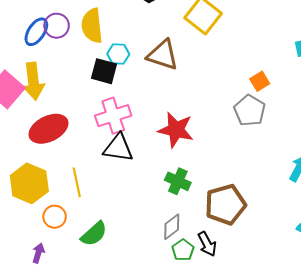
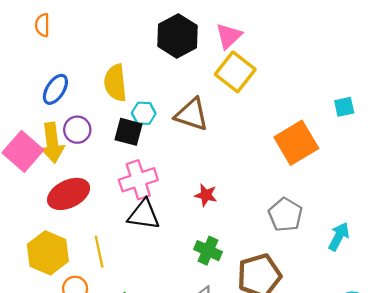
purple circle: (57, 26) -> (77, 130), moved
orange square: (260, 81) -> (296, 143), size x2.0
gray pentagon: (250, 111) -> (285, 215), moved
red star: (176, 130) -> (206, 195), size x0.6

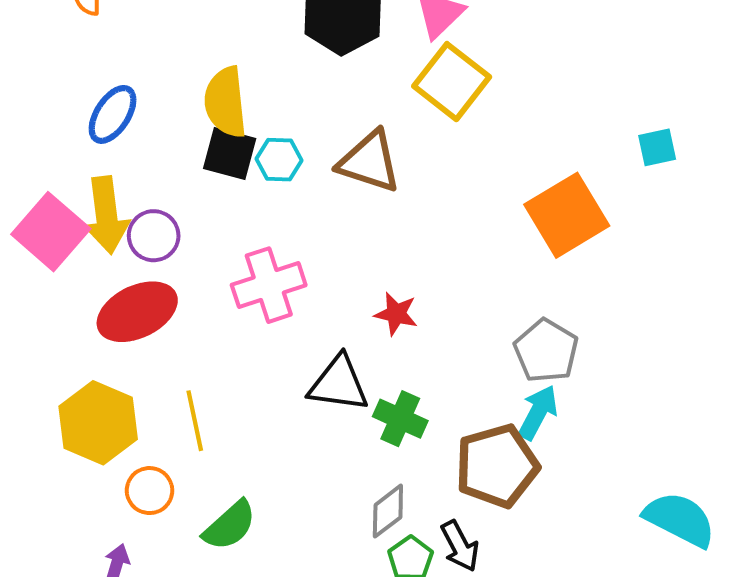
purple circle: (77, 130) -> (154, 236), moved
black square: (128, 132) -> (230, 153), moved
black triangle: (144, 215) -> (339, 384), moved
cyan arrow: (339, 236) -> (538, 412), moved

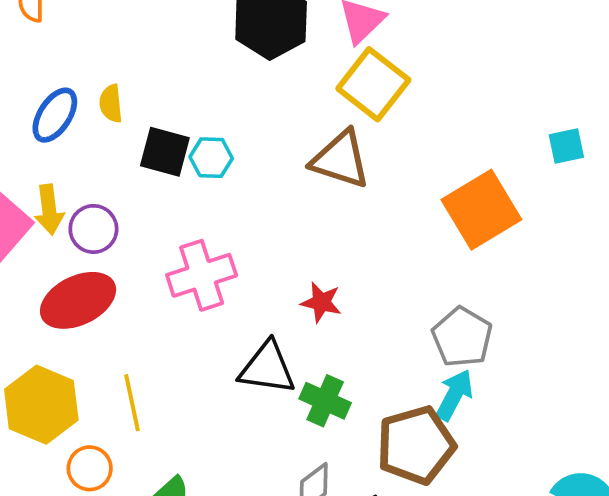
yellow semicircle: (226, 102) -> (111, 104), moved, size x0.6
brown triangle: (369, 162) -> (341, 159), moved
yellow arrow: (106, 215) -> (49, 210), size x0.7

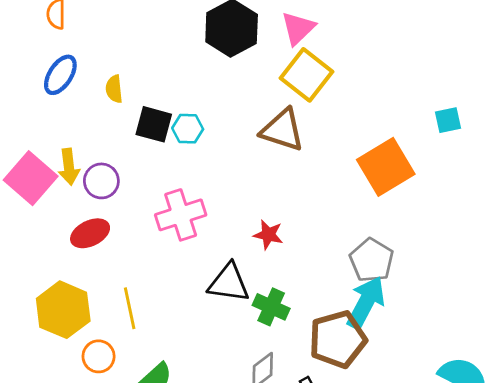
blue ellipse: (55, 115) -> (60, 75), moved
red ellipse: (78, 300) -> (90, 233), size x0.7
cyan arrow: (454, 395) -> (366, 303), size x1.4

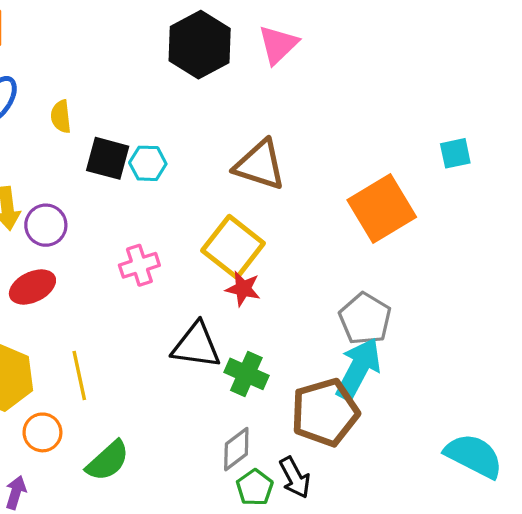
yellow square: (307, 75) -> (233, 247), moved
pink cross: (181, 215) -> (139, 265), size x0.7

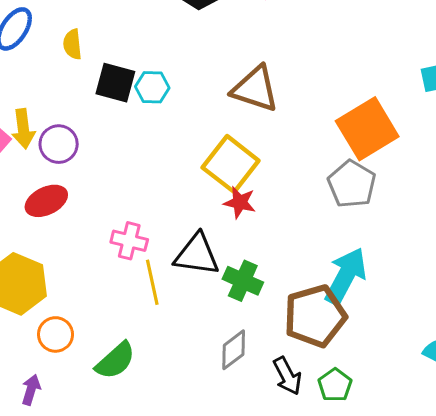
pink cross: (139, 265) -> (129, 241), moved, turned 32
gray pentagon: (365, 319) -> (352, 184), moved
yellow line: (79, 376) -> (152, 282), moved
green pentagon: (255, 488) -> (335, 385), moved

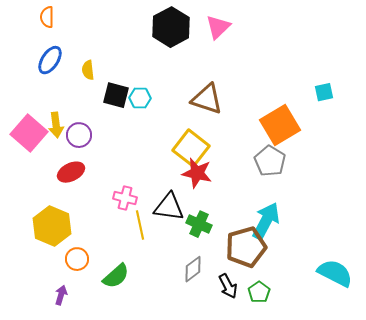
red star: (240, 202) -> (197, 173), size x1.4

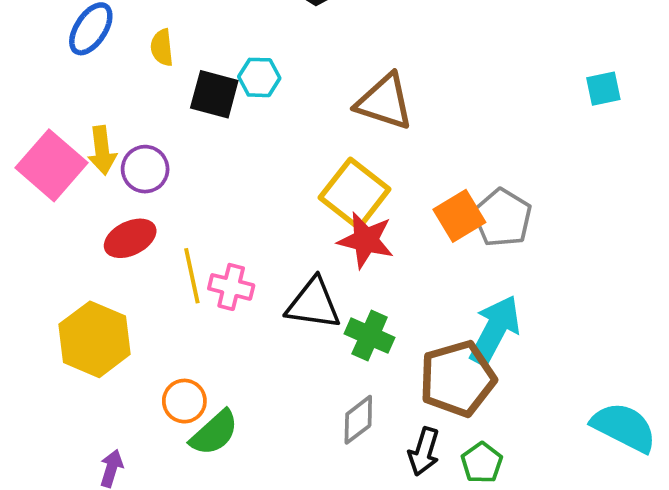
cyan hexagon: (140, 98) -> (259, 77), moved
orange square: (280, 125) -> (459, 216), moved, size x0.7
yellow line: (140, 225) -> (192, 276), moved
orange circle: (77, 259) -> (184, 401), moved
black arrow: (228, 286) -> (424, 452), turned 45

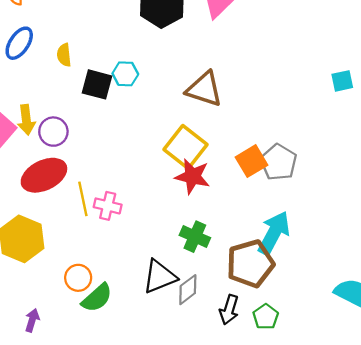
red ellipse: (130, 238) -> (44, 175), size x1.4
black triangle: (313, 304) -> (160, 277), moved, turned -30

